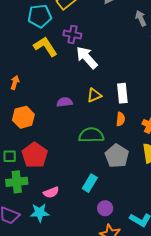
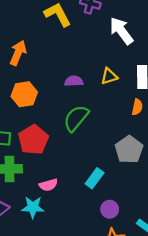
white arrow: (87, 58) -> (121, 31), moved
orange arrow: (15, 82) -> (18, 53), size x1.5
green semicircle: (91, 135) -> (76, 118), moved, turned -55

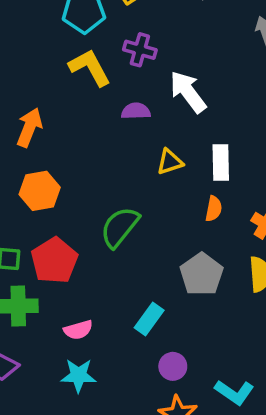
purple semicircle: (74, 81) -> (136, 111), moved
cyan star: (33, 207) -> (78, 375), moved

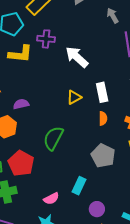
yellow L-shape: (90, 68) -> (20, 54), turned 135
purple semicircle: (136, 111) -> (21, 104), moved
pink semicircle: (78, 330) -> (51, 199), moved

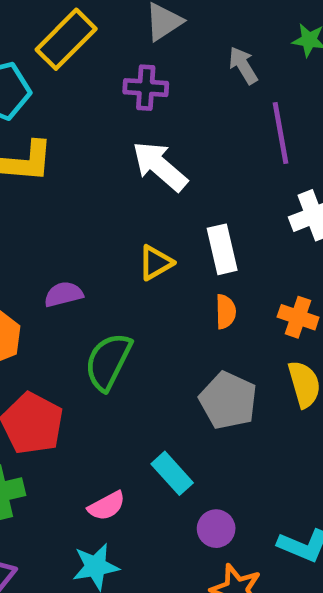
purple cross: (46, 39) -> (146, 88), moved
purple semicircle: (21, 104) -> (64, 294), moved
cyan rectangle: (79, 186) -> (172, 473), turned -66

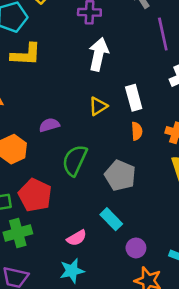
white arrow: (160, 166) -> (99, 54), turned 64
gray pentagon: (228, 400) -> (120, 175), moved

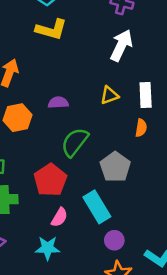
red pentagon: (35, 195) -> (50, 180), moved
cyan rectangle: (111, 219) -> (97, 207), size x1.4
pink semicircle: (77, 238) -> (59, 217), turned -42

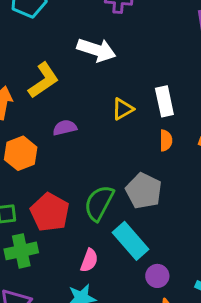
yellow L-shape: (51, 29) -> (44, 80), moved, turned -40
white arrow: (121, 45) -> (96, 50), moved, turned 92
green semicircle: (75, 142) -> (99, 203), moved
red pentagon: (50, 180) -> (50, 212), moved

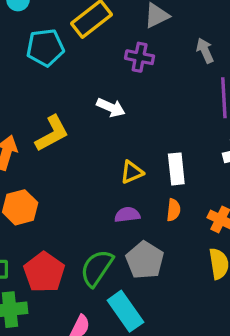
white arrow: (96, 50) -> (111, 107), size x0.7
purple semicircle: (65, 128) -> (127, 215), moved

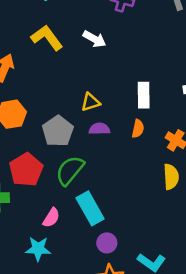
yellow L-shape: (52, 134) -> (47, 38), moved, turned -104
yellow triangle: (132, 172) -> (91, 102), moved
gray pentagon: (145, 260) -> (58, 131), moved

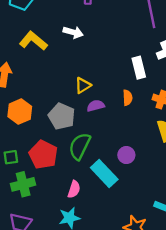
white rectangle: (144, 95) -> (139, 68), moved
purple circle: (107, 243) -> (126, 155), moved

